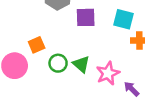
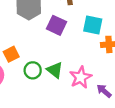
purple square: (86, 17) -> (57, 25), turned 30

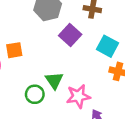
green circle: (33, 70) -> (35, 94), moved

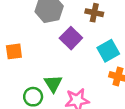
cyan square: (108, 46) -> (108, 51), turned 30

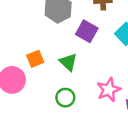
green triangle: (53, 83) -> (68, 62), moved

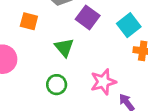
orange square: (35, 59) -> (29, 21), moved, turned 30

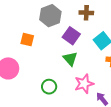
green triangle: (64, 47) -> (70, 59), moved

